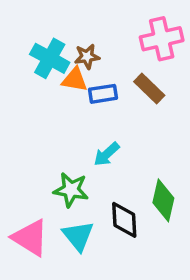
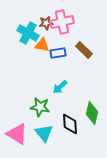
pink cross: (162, 39) -> (62, 22), moved
brown star: (87, 57) -> (46, 23), moved

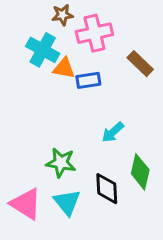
brown star: (46, 23) -> (62, 15), moved
brown rectangle: (84, 50) -> (140, 64), moved
cyan arrow: (60, 87) -> (113, 132), moved

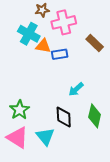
green star: (61, 163) -> (20, 110), moved, turned 30
black diamond: (107, 189) -> (64, 117), moved

